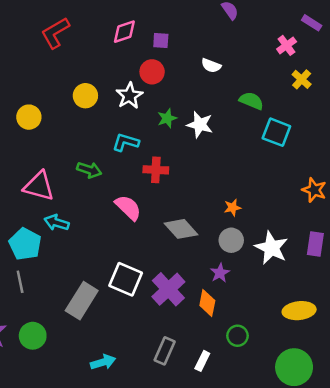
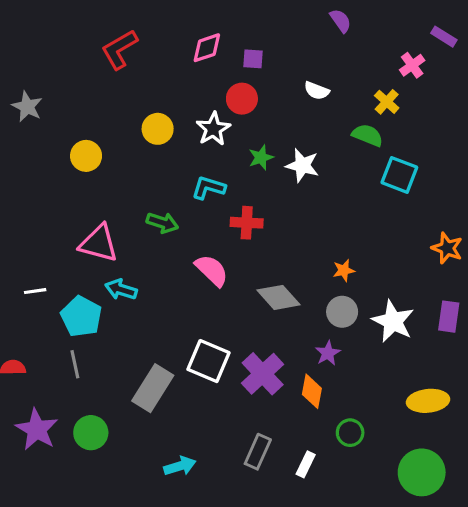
yellow cross: (302, 79) -> (387, 102), moved

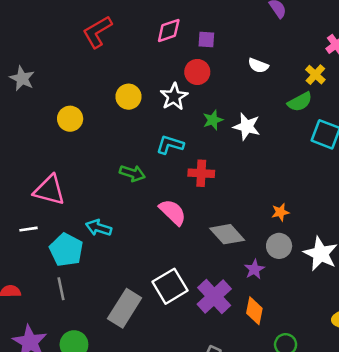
green semicircle: (368, 135) -> (300, 102), turned 130
pink triangle: (99, 243) -> (49, 190), moved
purple star: (328, 353) -> (254, 269), moved
white square: (209, 361) -> (170, 286), turned 36

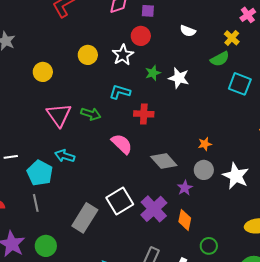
pink triangle: (49, 190) -> (59, 115), moved, turned 40

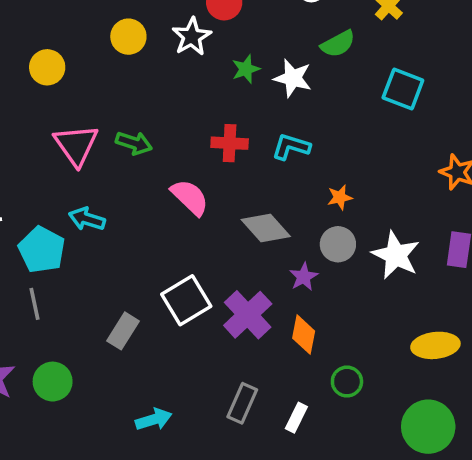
green semicircle: (220, 59) -> (338, 44), moved
cyan L-shape: (120, 92) -> (291, 147), moved
gray rectangle: (85, 218) -> (123, 331), size x0.7

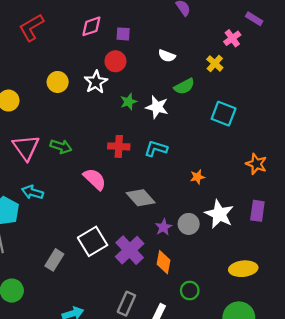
orange star: (340, 197) -> (197, 177), moved
gray circle: (338, 244) -> (189, 224), moved

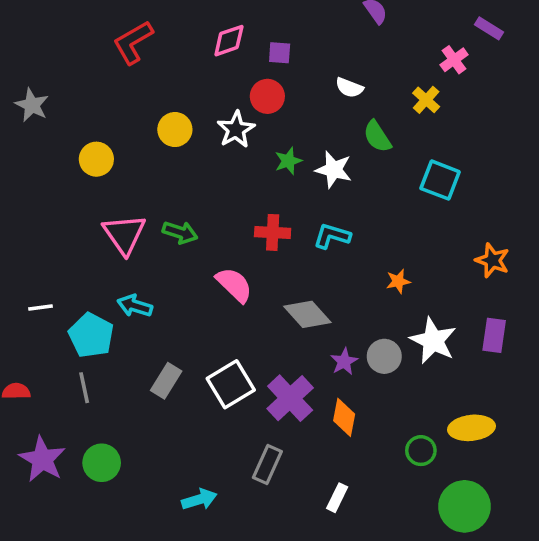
green semicircle: (184, 86) -> (377, 136), turned 85
gray rectangle: (54, 260) -> (166, 381), moved
green circle: (190, 291) -> (421, 451), moved
gray rectangle: (126, 304) -> (267, 465), moved

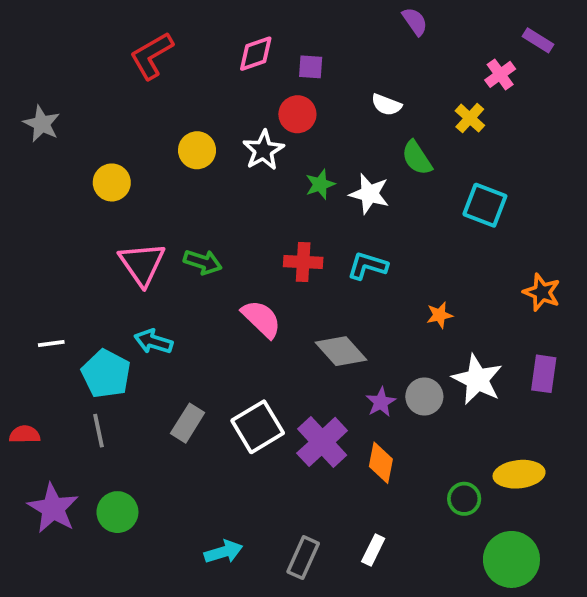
gray rectangle: (267, 465) -> (303, 558), moved

